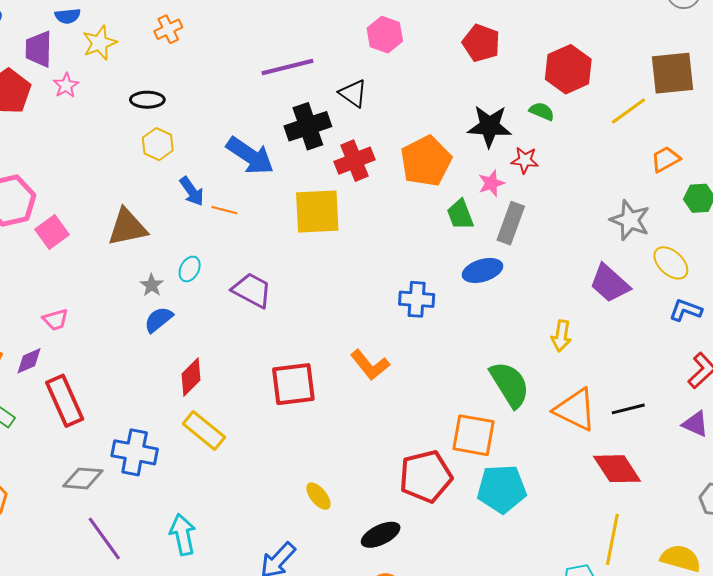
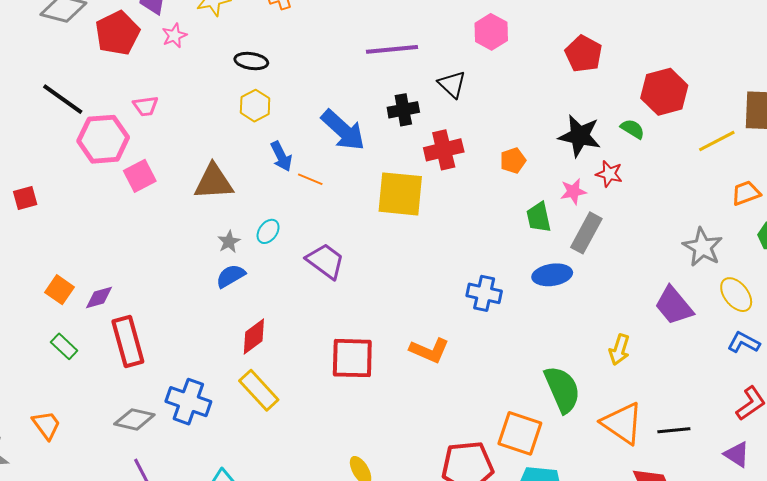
black cross: (308, 126) -> (403, 110), size x0.7
orange pentagon: (426, 161) -> (513, 161), size x0.5
pink trapezoid: (55, 320) -> (145, 106), moved
orange L-shape: (370, 365) -> (429, 350), turned -36

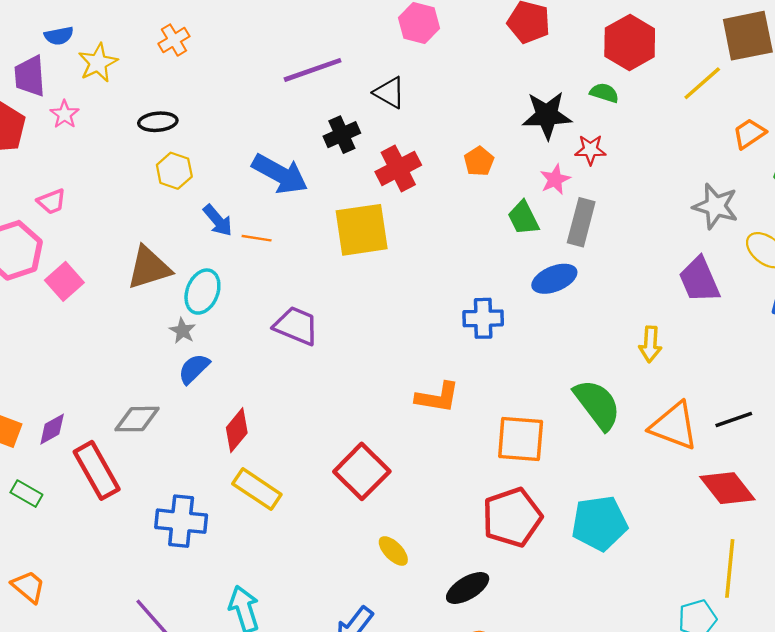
cyan ellipse: (268, 231) -> (202, 292), moved, size x1.5
purple trapezoid: (674, 306) -> (699, 280), turned 30
red square: (352, 358) -> (362, 471), moved, turned -33
gray diamond: (134, 419) -> (137, 419), moved
orange square: (520, 433) -> (521, 439), moved

